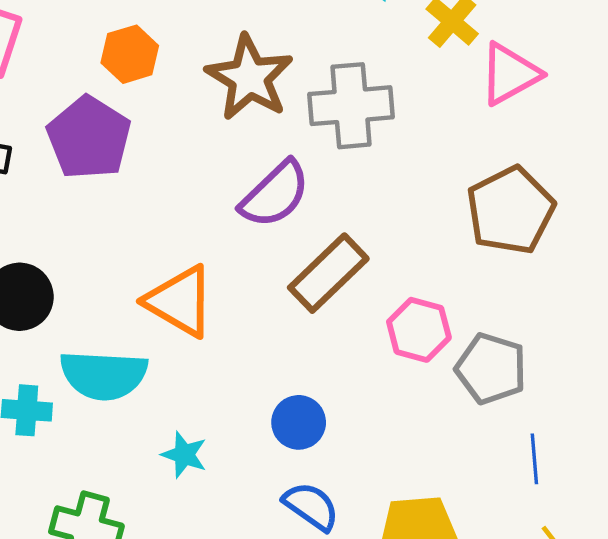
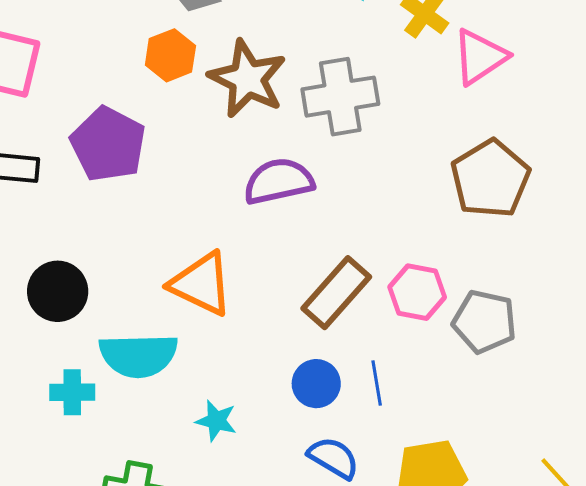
orange hexagon: (130, 54) -> (170, 55), moved
purple semicircle: (275, 194) -> (279, 181), turned -144
brown rectangle: (328, 273) -> (336, 293), moved
blue line: (534, 459) -> (377, 383), moved

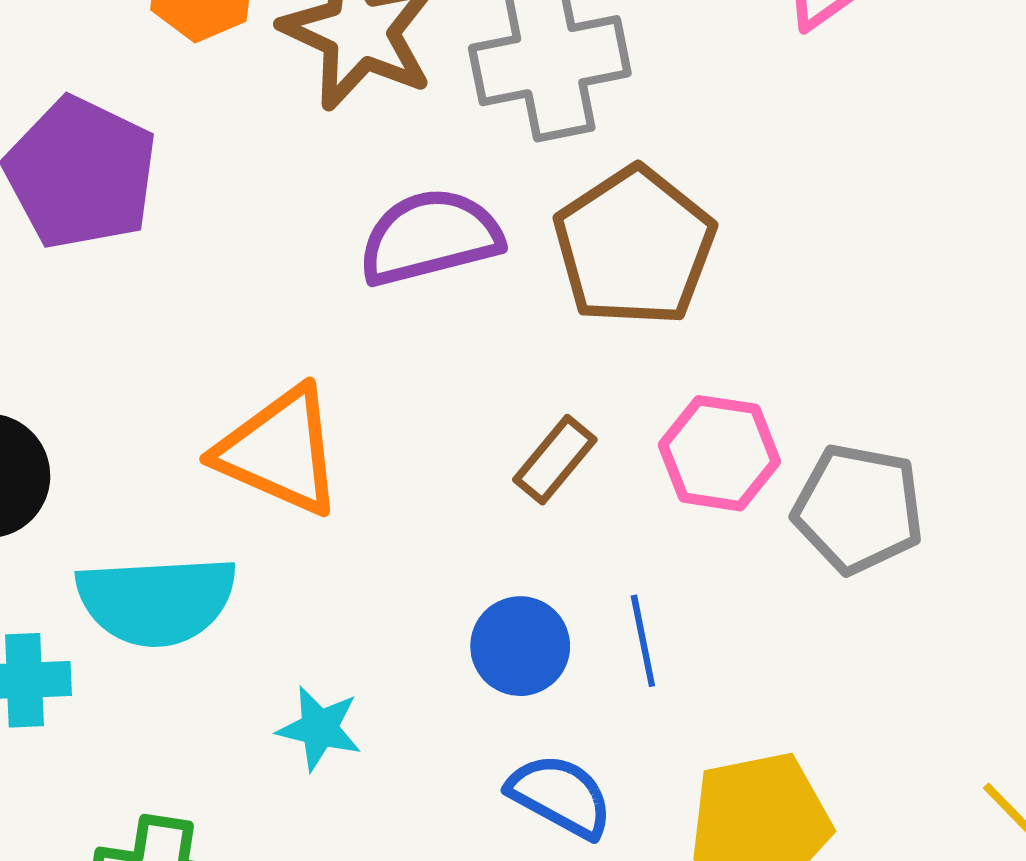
brown pentagon: (490, 179) -> (634, 246), moved
brown rectangle: (336, 293) -> (555, 460), size x0.6

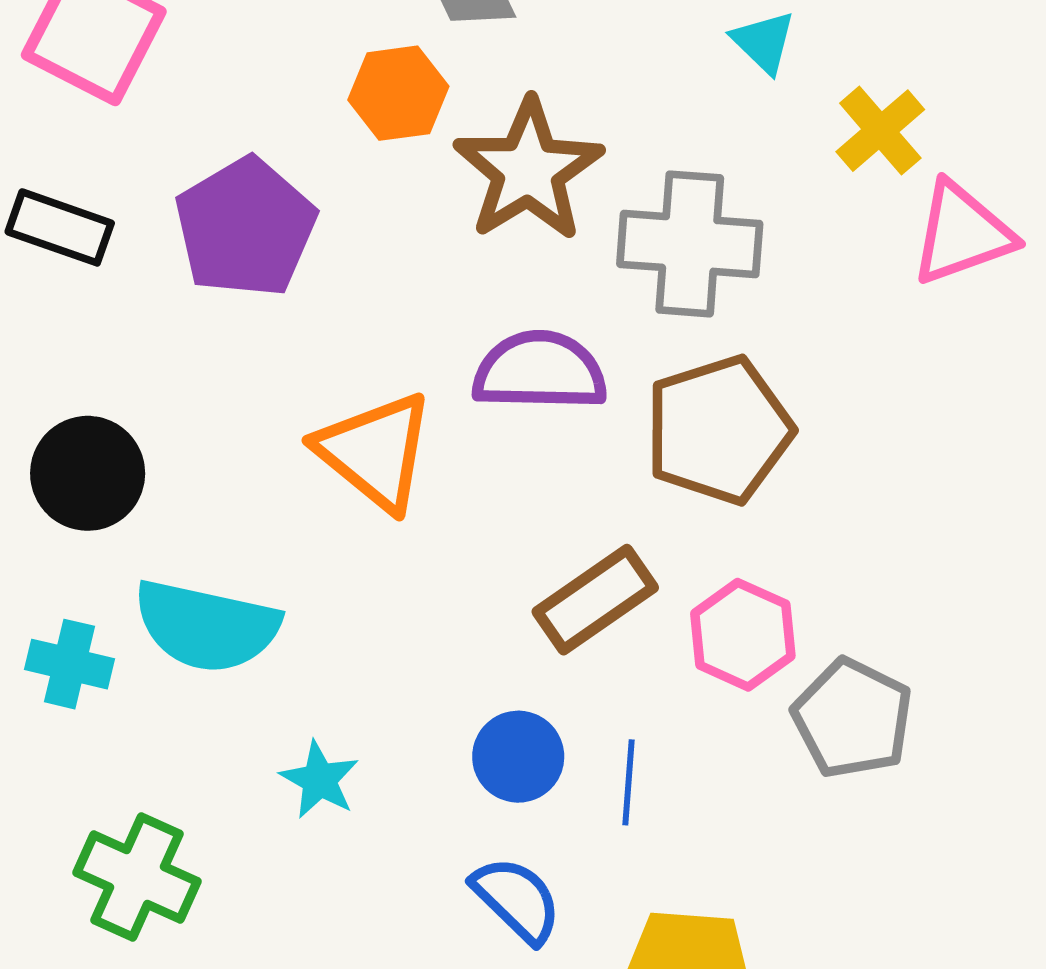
orange triangle: (280, 451) -> (375, 451), moved
brown rectangle: (555, 460) -> (595, 600), size x1.5

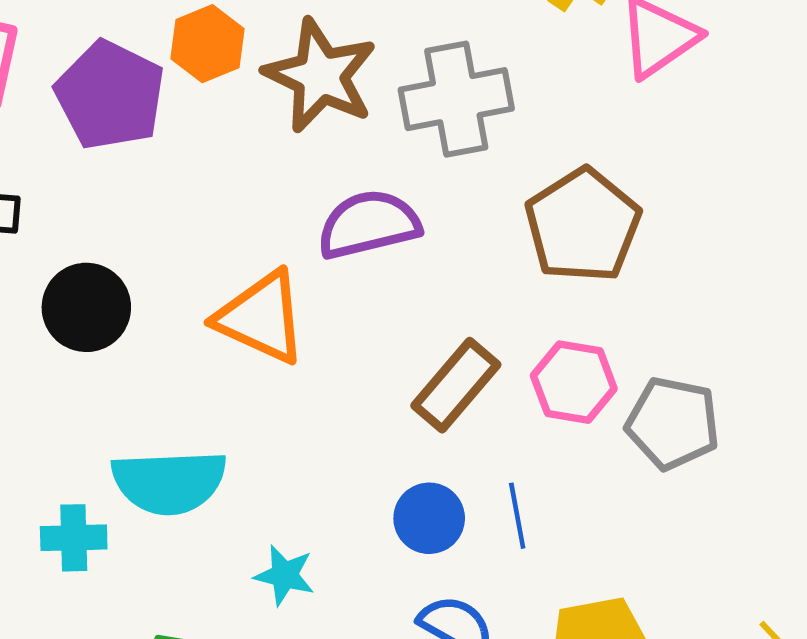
purple pentagon: (245, 227) -> (110, 95), moved
brown pentagon: (719, 430) -> (583, 225), moved
black circle: (88, 473) -> (86, 307), moved

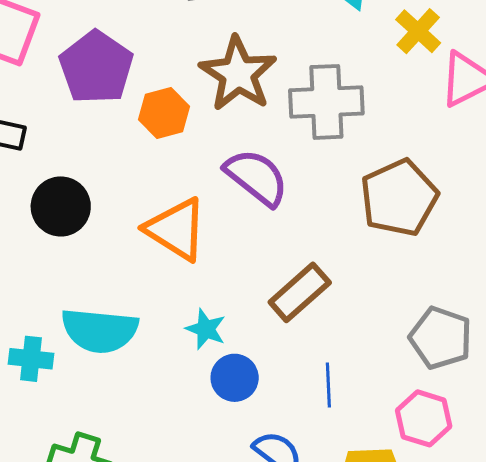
orange hexagon: (207, 44) -> (164, 113), moved
purple semicircle: (369, 224) -> (256, 177), turned 44
pink hexagon: (574, 382) -> (424, 418), moved
blue circle: (429, 518) -> (235, 378), moved
cyan star: (284, 575) -> (206, 329), moved

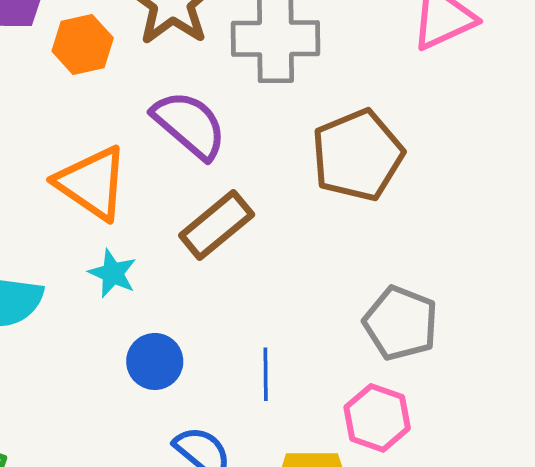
brown rectangle: (300, 292) -> (217, 225), moved
cyan star: (206, 329) -> (113, 273), moved

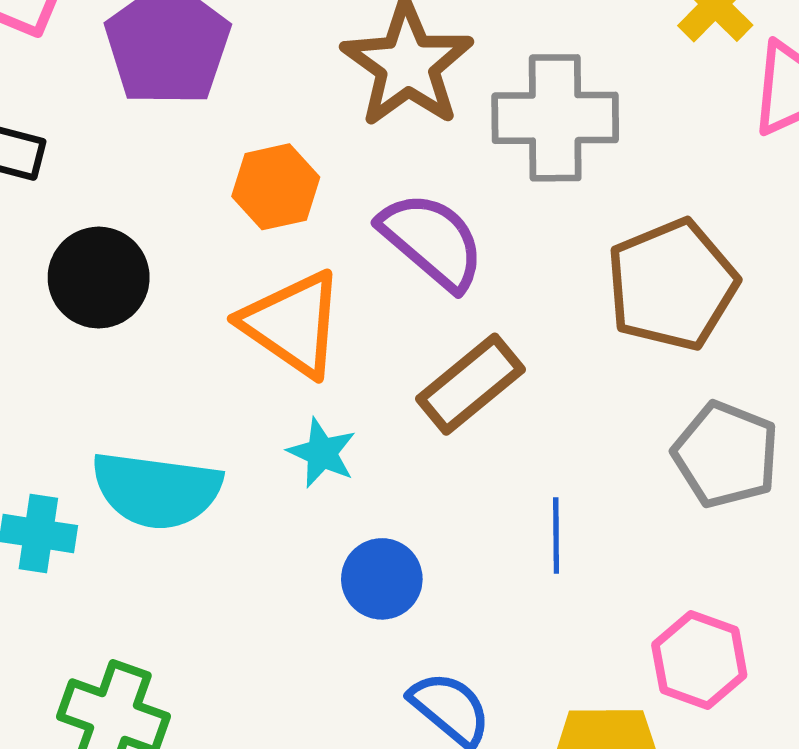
orange hexagon: (83, 45) -> (276, 187), moved
gray pentagon: (401, 323) -> (726, 455), moved
blue line: (266, 374) -> (556, 536), moved

